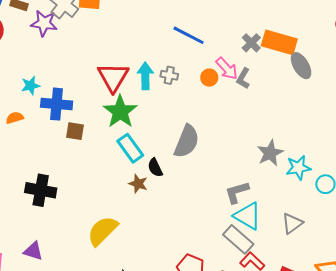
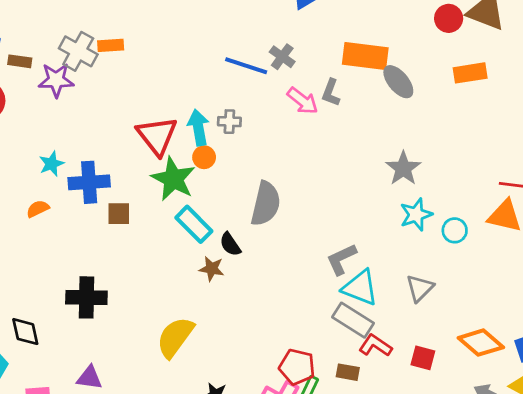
gray cross: (251, 43) -> (282, 57), moved
orange circle: (209, 78) -> (204, 157), moved
gray L-shape: (243, 78) -> (331, 93), moved
gray star: (270, 153) -> (403, 168), moved

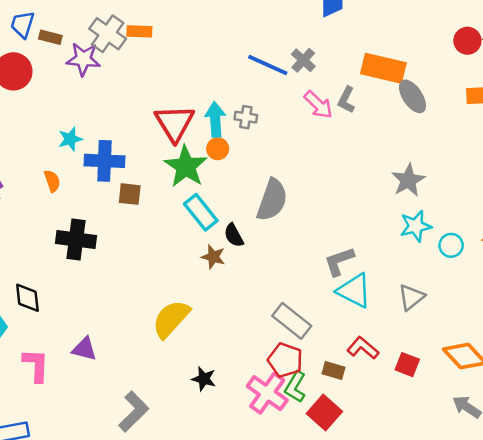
orange semicircle: (38, 209) -> (52, 181), turned 90
black cross: (86, 297) -> (76, 240), moved
gray rectangle: (353, 320) -> (292, 321), moved

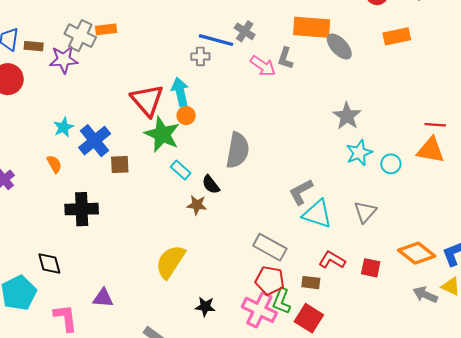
gray cross: (246, 117) -> (200, 56), moved
blue cross: (104, 161) -> (95, 141), turned -32
cyan rectangle: (201, 212) -> (181, 170), size x0.7

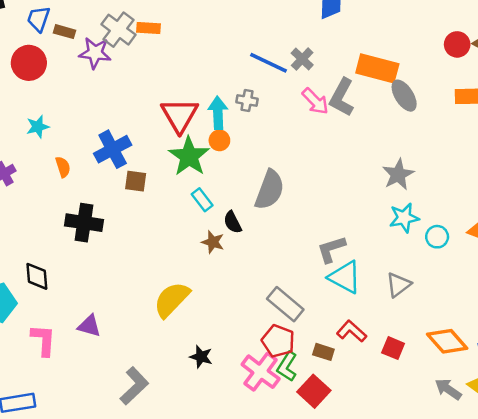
gray cross: (200, 56) -> (247, 100), moved
gray L-shape: (285, 58) -> (342, 97), size x1.5
cyan star: (63, 127) -> (38, 127), moved

